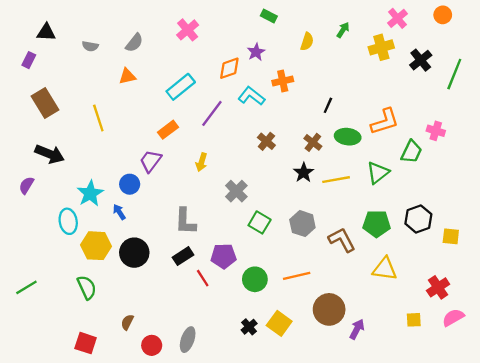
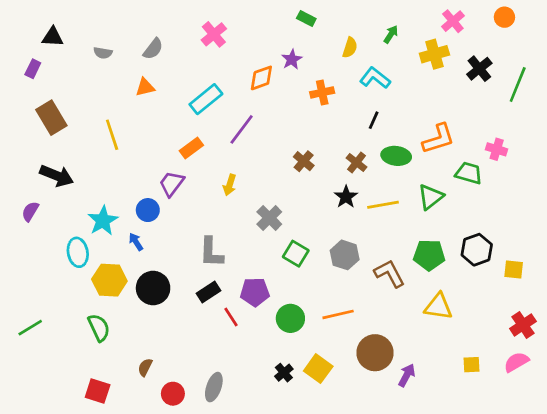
cyan L-shape: (251, 96) -> (375, 78), moved
green trapezoid: (411, 152) -> (469, 173), turned -100
red cross: (438, 287) -> (523, 325), moved

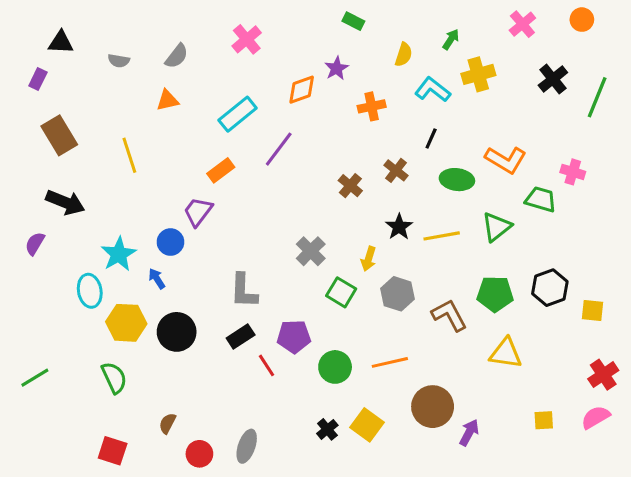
yellow cross: (434, 54) -> (478, 74), moved
orange L-shape: (438, 139) -> (506, 160), turned 48
brown cross: (357, 162) -> (396, 170), moved
yellow arrow: (230, 185) -> (369, 259), moved

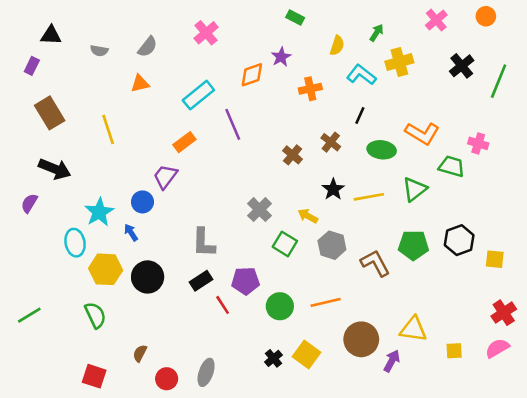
purple line: (279, 149) -> (233, 124), turned -60
yellow arrow: (369, 259) -> (308, 216), turned 102
yellow triangle: (506, 353) -> (413, 329), moved

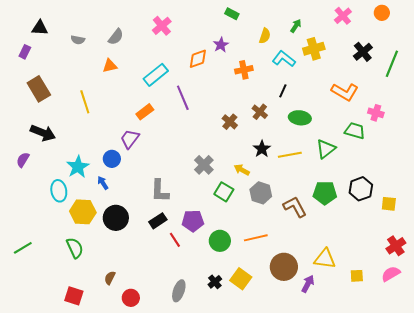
orange L-shape: (422, 133) -> (345, 92), moved
gray ellipse: (206, 372) -> (179, 291), moved

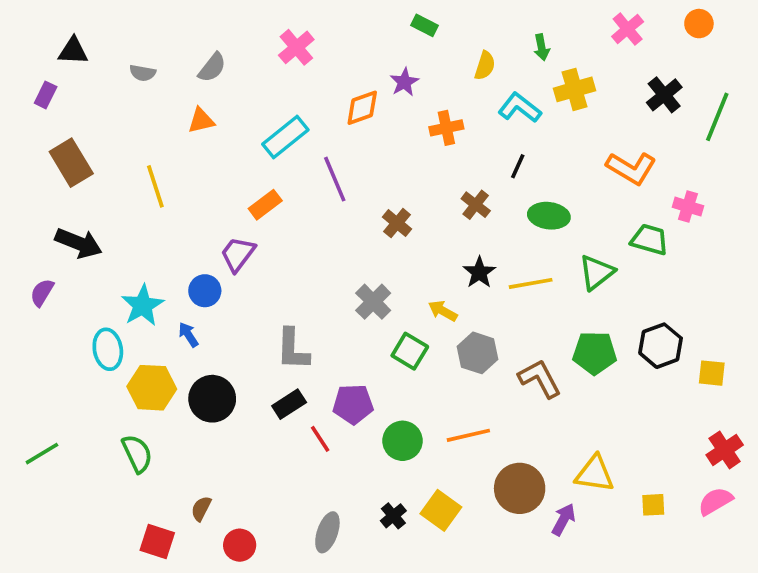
green arrow: (296, 26) -> (542, 47), turned 136
brown cross: (230, 122) -> (397, 223), moved
red square: (74, 296) -> (157, 541), moved

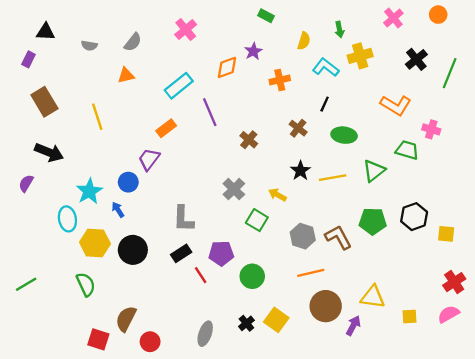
gray hexagon: (478, 353) -> (303, 236), moved
orange line: (468, 435) -> (311, 273), moved
brown semicircle: (201, 509) -> (126, 319), size x1.6

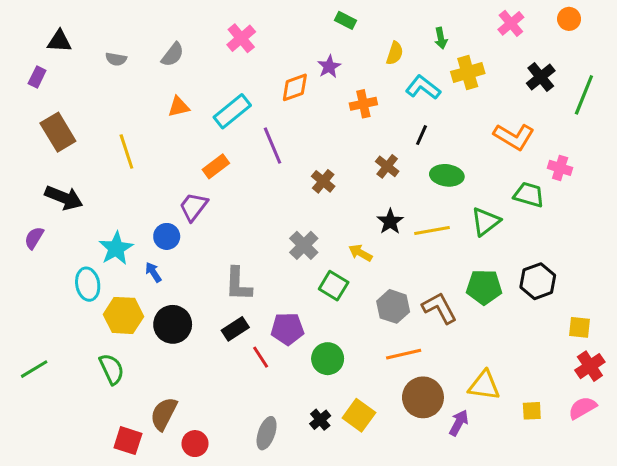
orange triangle: (126, 75) -> (179, 107), moved
yellow square: (446, 234) -> (579, 327), moved

